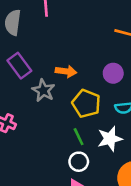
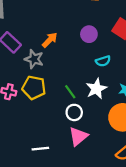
orange arrow: (66, 71) -> (50, 40), turned -42
yellow pentagon: (86, 103) -> (34, 88), moved

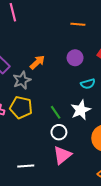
gray star: (34, 59) -> (22, 80), turned 30

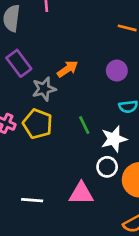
green line: (56, 112) -> (84, 125), moved
white circle: (59, 132) -> (107, 167), moved
pink triangle: (62, 155) -> (81, 193), turned 30

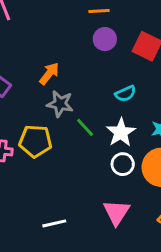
purple circle: (117, 71) -> (105, 39), moved
gray star: (44, 89) -> (60, 104), moved, turned -30
pink triangle: (81, 193) -> (116, 212), moved, turned -40

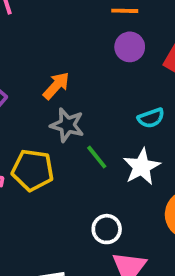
white circle: (123, 164) -> (107, 229), moved

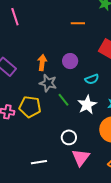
purple circle: (130, 47) -> (70, 61), moved
orange arrow: (56, 86) -> (42, 63), turned -35

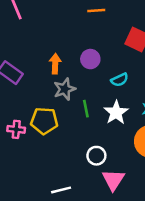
gray star: (48, 83) -> (65, 89), turned -30
green line: (64, 100) -> (86, 109), turned 32

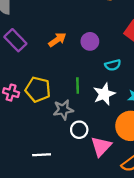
orange arrow: (55, 64) -> (57, 40), turned 42
gray star: (65, 89) -> (63, 110), moved
pink triangle: (113, 180) -> (101, 146), moved

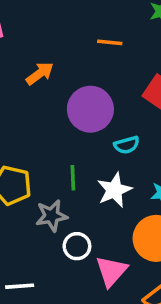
orange arrow: (57, 40) -> (40, 74), moved
purple circle: (90, 41) -> (90, 109), size x1.6

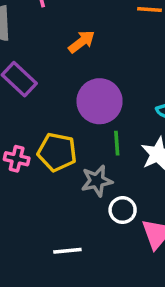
purple circle: (90, 109) -> (100, 101), moved

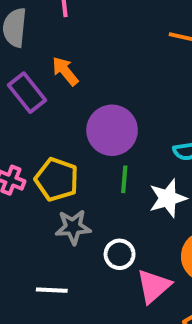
orange arrow: (82, 42) -> (65, 71), moved, turned -100
gray star: (97, 181) -> (73, 227), moved

